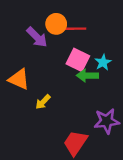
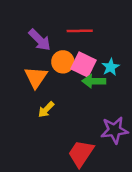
orange circle: (56, 24) -> (63, 62), moved
orange triangle: (19, 79) -> (36, 77), moved, turned 40

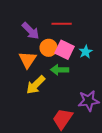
green arrow: (94, 81) -> (60, 70), moved
yellow arrow: (46, 110) -> (36, 85), size x1.5

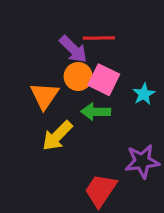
purple arrow: (31, 31) -> (73, 49), moved
cyan star: (86, 52) -> (144, 94), moved

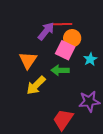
purple arrow: (73, 49) -> (46, 31), turned -96
orange circle: (78, 76) -> (72, 38), moved

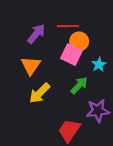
purple arrow: (46, 31) -> (36, 34), moved
green arrow: (60, 70) -> (79, 85), moved, turned 132

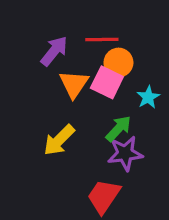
orange triangle: (31, 66) -> (74, 84), moved
purple star: (98, 111) -> (125, 153), moved

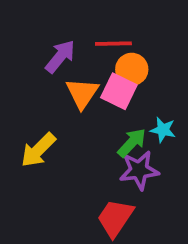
cyan star: (148, 97) -> (163, 130), moved, turned -30
yellow arrow: (59, 140) -> (38, 150), moved

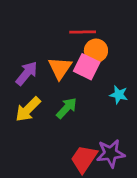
purple arrow: (60, 56) -> (27, 73), moved
green arrow: (132, 143) -> (67, 108), moved
purple star: (139, 170) -> (111, 153), moved

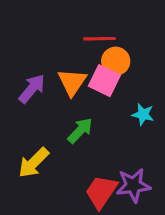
yellow arrow: (28, 109) -> (33, 163), moved

